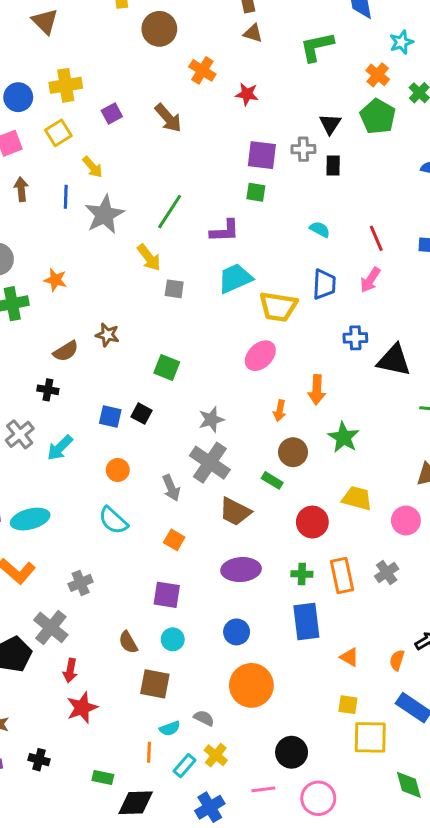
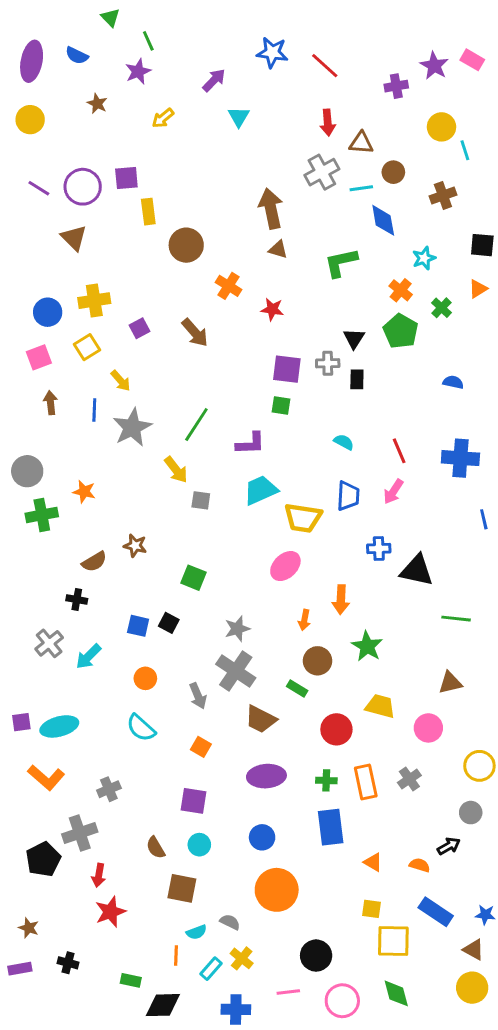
gray cross: (51, 627) -> (80, 833), turned 32
orange semicircle: (397, 660) -> (420, 865), turned 90
green diamond: (409, 785) -> (396, 993), moved
blue cross: (210, 807) -> (236, 1009), turned 32

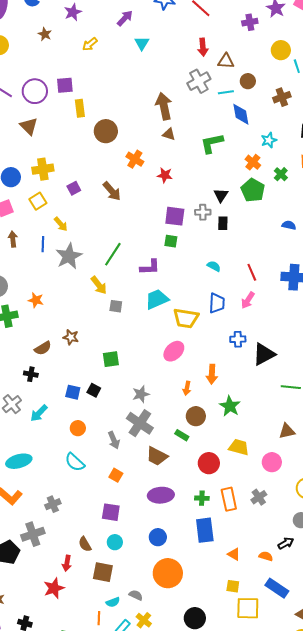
black triangle: (417, 570) -> (264, 354), turned -40
green square: (194, 578) -> (111, 359), turned -30
red arrow: (99, 875) -> (67, 563), moved

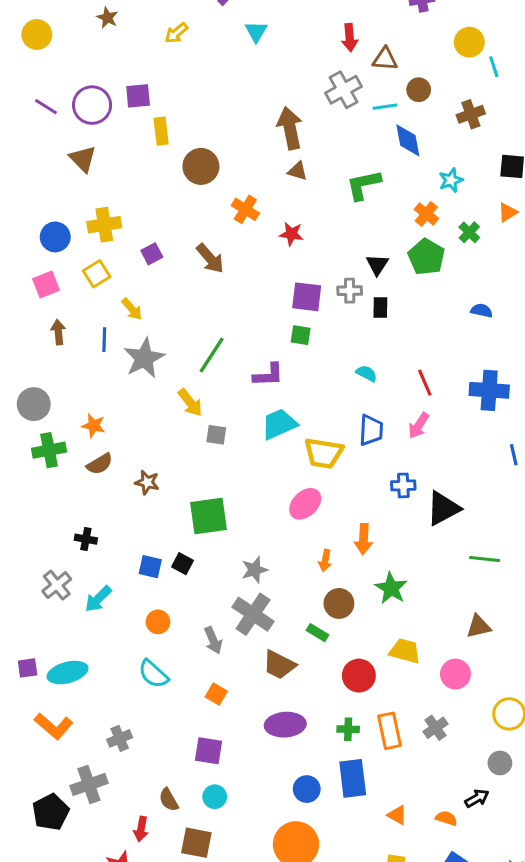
brown semicircle: (43, 348) -> (100, 464), moved
green square: (111, 359) -> (209, 516), size x1.5
blue circle: (158, 537) -> (307, 789), moved

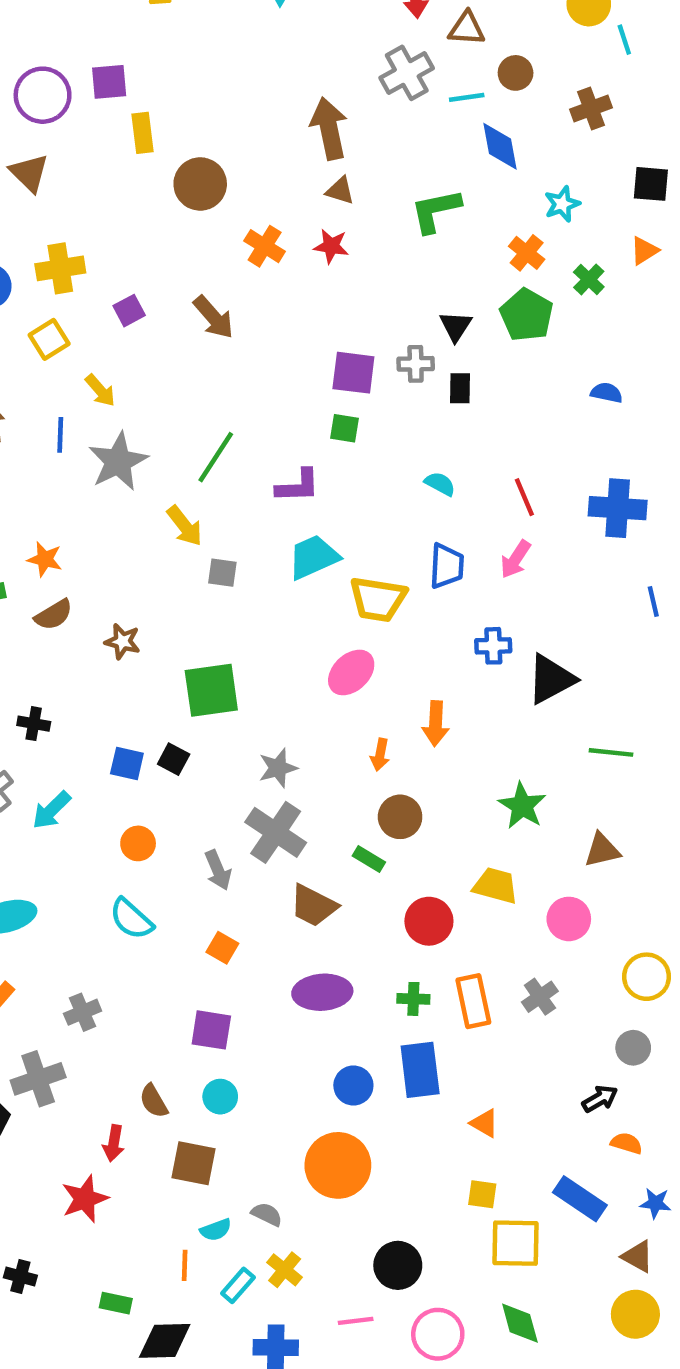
red star: (291, 234) -> (331, 246), moved
green star: (391, 588) -> (522, 806), moved
orange semicircle: (446, 818) -> (627, 1143), moved

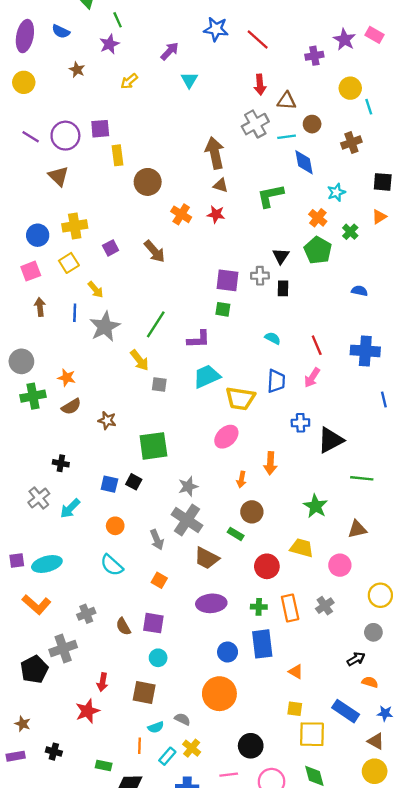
brown semicircle: (154, 1101) -> (123, 627), moved

